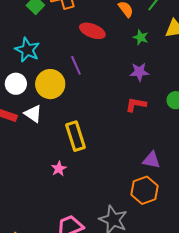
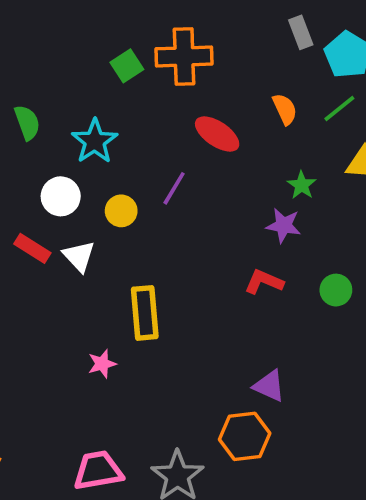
green star: (141, 37) -> (302, 185), moved
purple line: (76, 65) -> (174, 188), turned 42
yellow circle: (50, 84) -> (121, 211), size x0.6

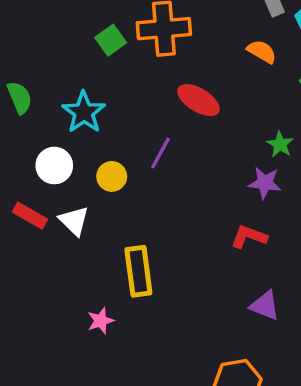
orange semicircle: (285, 109) -> (262, 52), moved, turned -32
purple triangle: (269, 386) -> (265, 306), moved

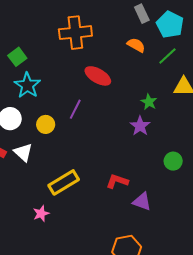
green square: (111, 40) -> (17, 57), moved
purple star: (265, 183) -> (140, 126), turned 30
red L-shape: (249, 237) -> (117, 181), moved
yellow rectangle: (138, 271) -> (64, 182), turned 68

